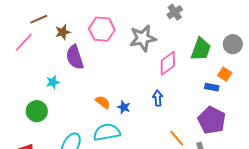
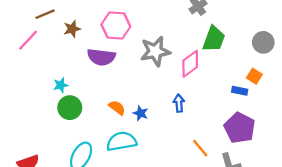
gray star: (143, 38) -> (155, 51), moved
green trapezoid: (201, 49) -> (214, 39), moved
purple semicircle: (75, 57) -> (101, 57), moved, turned -65
green circle: (37, 111) -> (70, 108), moved

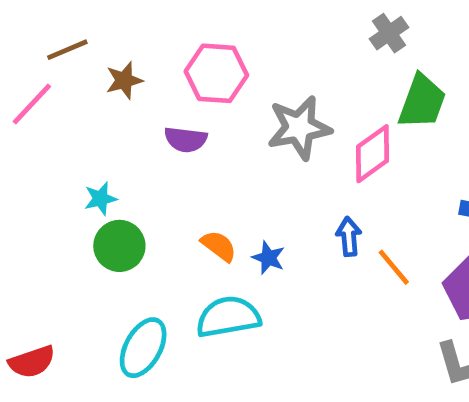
purple semicircle: (101, 57) -> (186, 140), size x0.7
orange line: (200, 148) -> (394, 267), moved

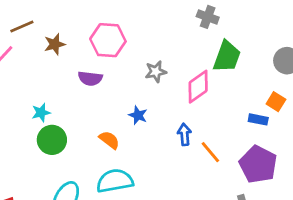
gray cross: (389, 33) -> (208, 17), turned -35
gray star: (299, 128) -> (156, 72), size x0.6
blue star: (268, 258) -> (138, 115), moved

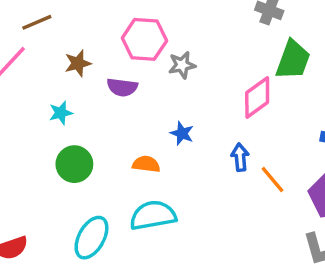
brown star: (55, 44) -> (78, 63), moved
gray star: (156, 72) -> (182, 65), moved
cyan star: (41, 113) -> (61, 113), moved
orange semicircle: (109, 140) -> (146, 164), turned -30

